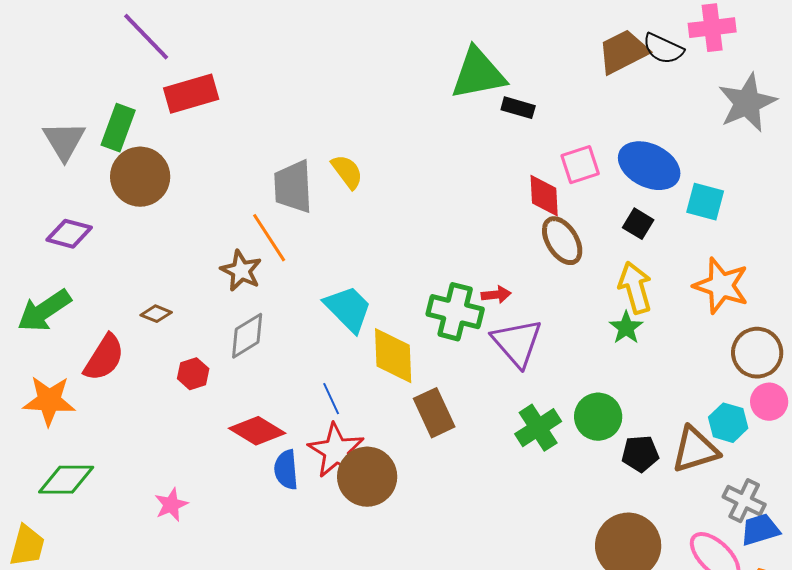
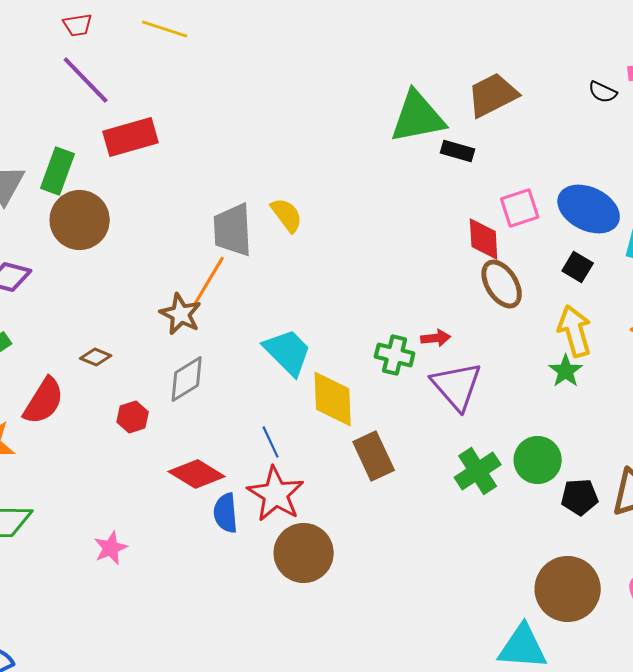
black semicircle: (663, 49) -> (603, 92), size x0.7
brown trapezoid: (623, 52) -> (493, 95), moved
orange line: (269, 238) -> (209, 281), turned 64
green cross: (455, 312) -> (395, 355), size x0.7
brown circle: (367, 477) -> (304, 553), moved

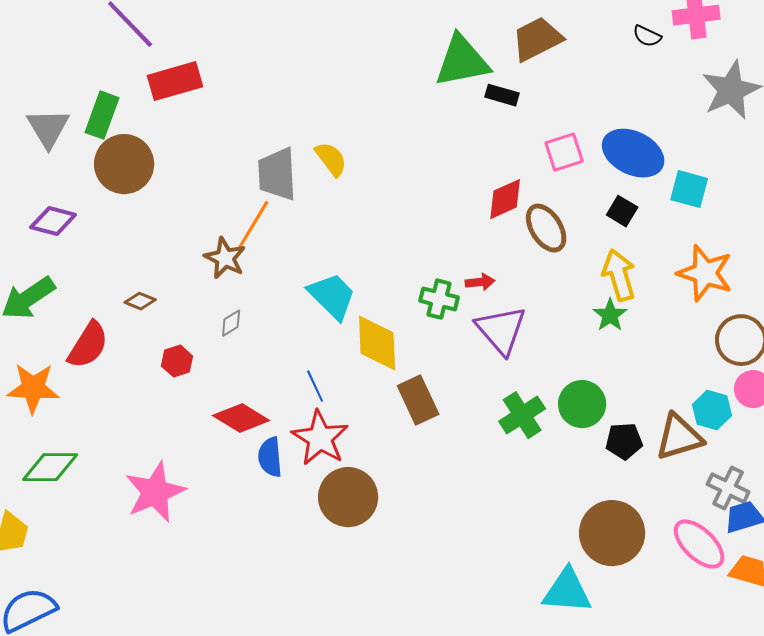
red diamond: (484, 239) -> (505, 199), moved, turned 69
gray diamond: (187, 379) -> (231, 323), size x0.6
pink star: (111, 548) -> (155, 492), size x1.8

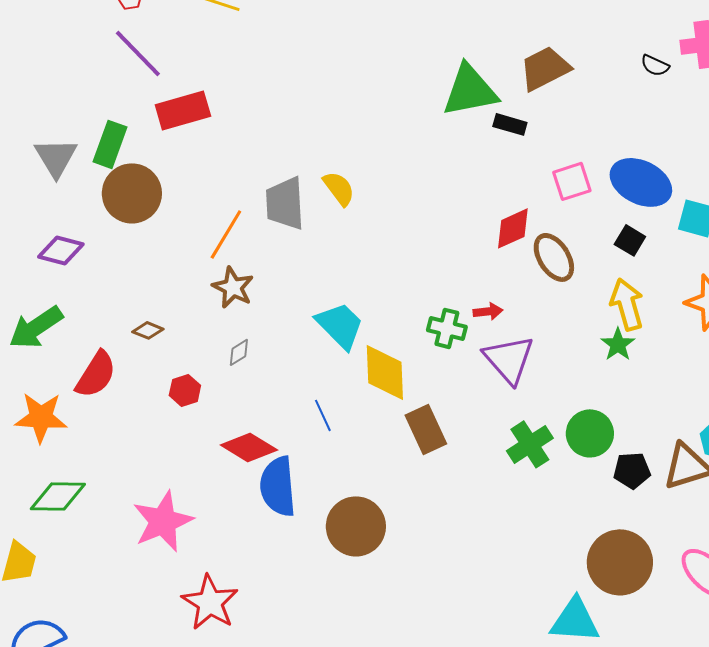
orange line: (253, 225) -> (226, 234), moved
red star: (320, 438) -> (210, 602), moved
blue semicircle: (270, 457) -> (278, 486), size x1.5

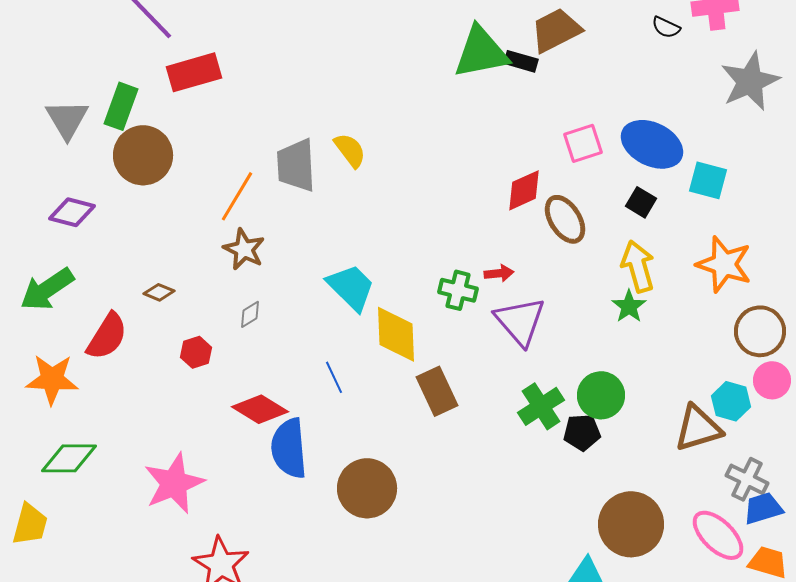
black rectangle: (510, 124) -> (521, 61), moved
black pentagon: (632, 470) -> (582, 432), moved

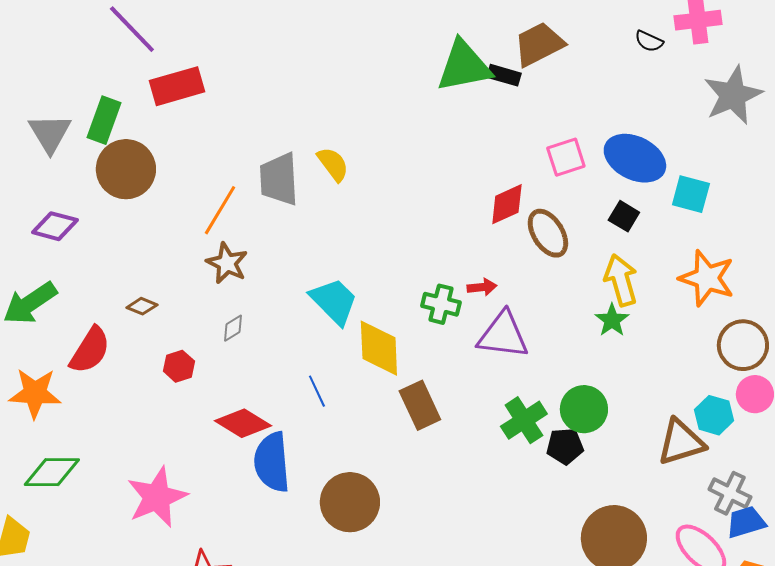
purple triangle: (520, 321) -> (503, 335), turned -42

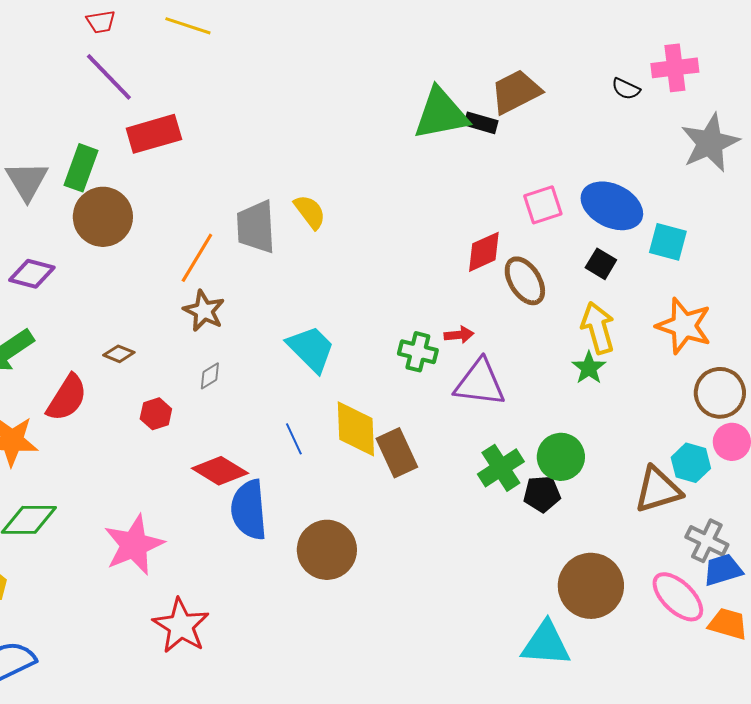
yellow diamond: (379, 348) -> (356, 429), moved

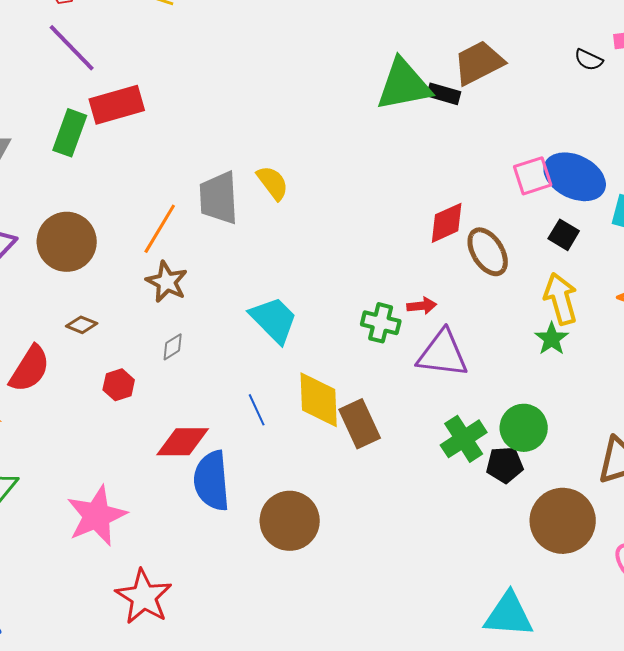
green rectangle: (81, 168) -> (70, 133), moved
pink square: (543, 205) -> (533, 176), moved
brown circle: (103, 217) -> (67, 242), moved
red diamond: (220, 471) -> (183, 442), turned -32
brown circle: (591, 586) -> (563, 521), moved

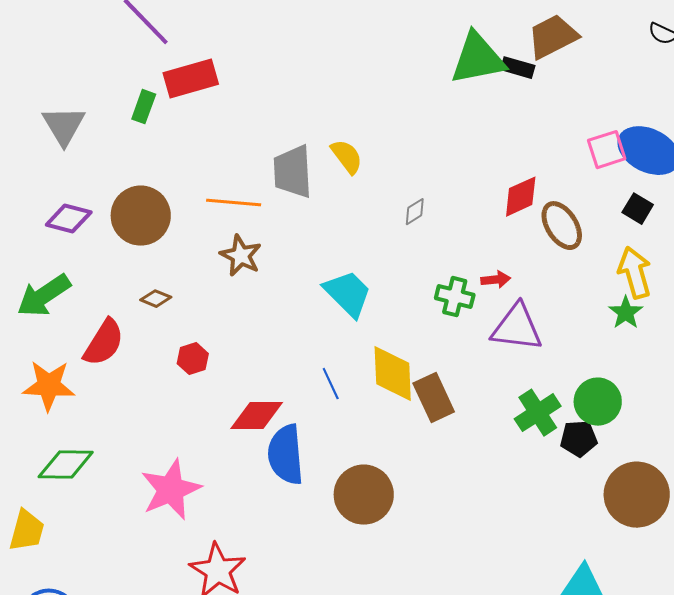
green rectangle: (70, 133) -> (144, 107), size x0.7
orange line: (160, 229) -> (234, 203), turned 64
gray diamond: (173, 347) -> (415, 212), moved

